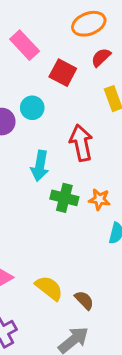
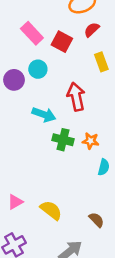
pink rectangle: (25, 45) -> (32, 33), moved
cyan arrow: (40, 166) -> (44, 115), turned -80
brown semicircle: (84, 300) -> (97, 220), moved

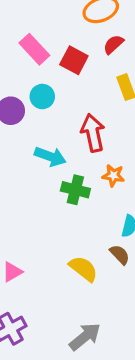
orange star: (91, 141) -> (113, 176), moved
yellow semicircle: (51, 210) -> (83, 269), moved
brown semicircle: (97, 220) -> (120, 255), moved

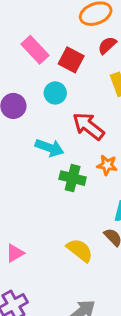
cyan circle: (42, 97) -> (55, 93), moved
red arrow: (93, 133) -> (88, 126), turned -40

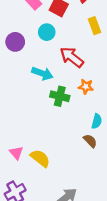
yellow semicircle: (80, 250) -> (40, 158), moved
pink triangle: (15, 253) -> (16, 153), turned -40

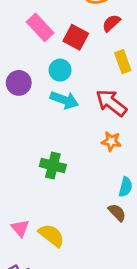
red arrow: (72, 57) -> (111, 103), moved
cyan arrow: (42, 73) -> (64, 100), moved
green cross: (60, 96) -> (53, 166), moved

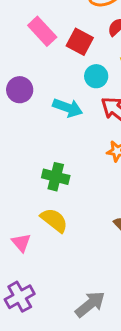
cyan circle: (60, 70) -> (96, 76), moved
yellow semicircle: (51, 235) -> (54, 220), moved

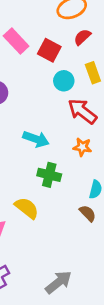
cyan arrow: (68, 108) -> (36, 139), moved
green cross: (56, 177) -> (49, 175), moved

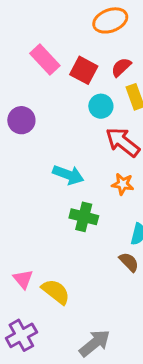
red semicircle: (82, 37) -> (121, 67), moved
yellow semicircle: (27, 208) -> (56, 292), moved

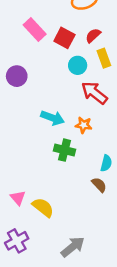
orange star: (123, 184) -> (84, 125), moved

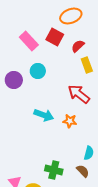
red square: (64, 38) -> (55, 37), moved
cyan circle: (78, 65) -> (38, 71), moved
green cross: (64, 150) -> (54, 170), moved

